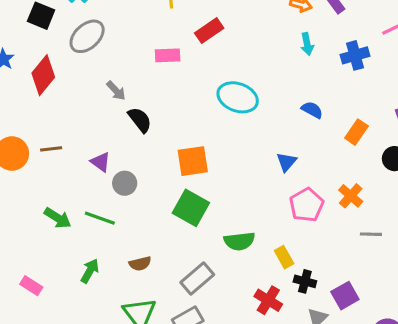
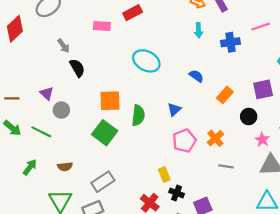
brown line: (51, 149) -> (12, 98), moved
green semicircle: (239, 241) -> (138, 115), moved, turned -84

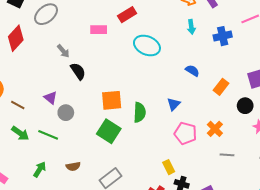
cyan ellipse: (146, 61) -> (147, 46), moved
brown line: (12, 98) -> (18, 105), turned 32
pink pentagon: (184, 141) -> (185, 133), turned -30

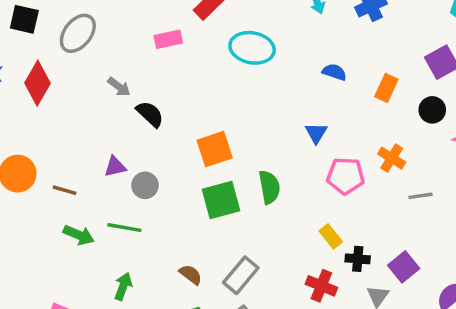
purple triangle: (51, 98) -> (115, 167), turned -40
green semicircle: (140, 112) -> (269, 187), moved
green square: (109, 131) -> (221, 200), turned -35
brown semicircle: (73, 166) -> (191, 275), moved, turned -120

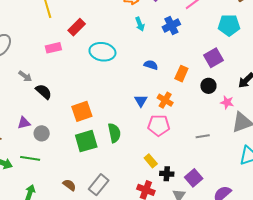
orange cross: (392, 158) -> (165, 100), moved

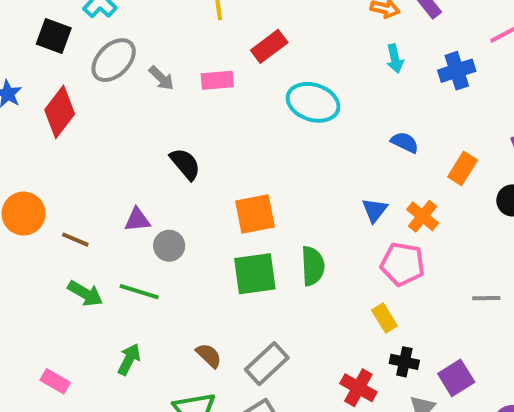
gray arrow: (25, 76) -> (161, 78), moved
yellow rectangle: (151, 161) -> (384, 318), moved

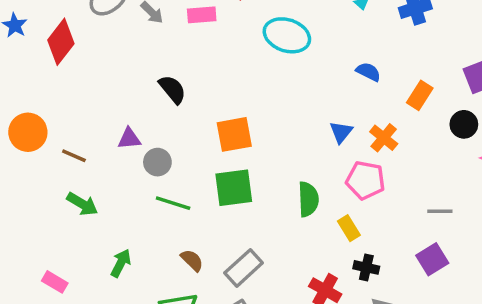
green semicircle: (313, 266) -> (308, 199), moved
green line: (139, 292) -> (173, 203), moved
purple square: (456, 378) -> (432, 259), moved

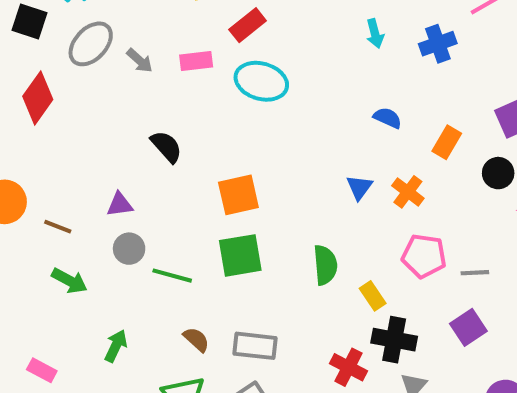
cyan ellipse: (287, 35) -> (261, 81), moved
gray circle: (157, 162) -> (129, 249), moved
pink pentagon: (365, 180) -> (424, 256), moved
black cross: (366, 267) -> (394, 340), size x1.5
gray rectangle: (244, 268) -> (255, 346), turned 51

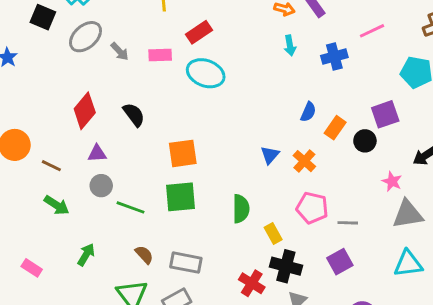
red diamond: (38, 98) -> (85, 111), moved
blue semicircle: (388, 118) -> (308, 112), moved, turned 84
black circle: (498, 173) -> (365, 141), moved

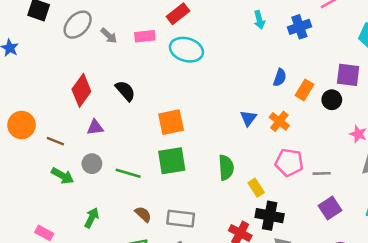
purple square: (385, 114) -> (348, 75), turned 30
gray circle: (101, 186) -> (92, 164), moved
purple square: (340, 262) -> (330, 208), moved

